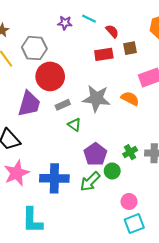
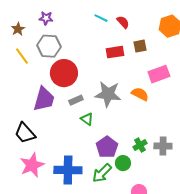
purple star: (65, 23) -> (46, 18), moved
red semicircle: (112, 31) -> (123, 22), moved

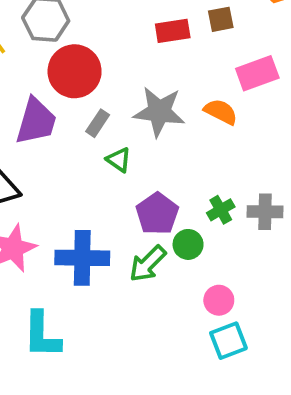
gray rectangle: (76, 100) -> (98, 123), turned -32

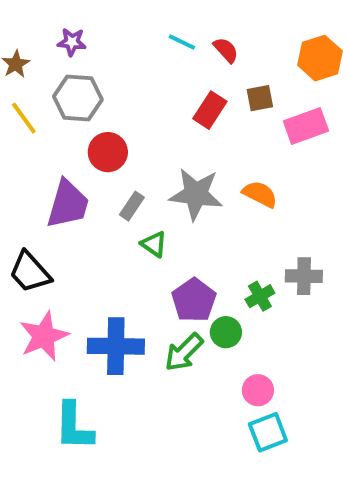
red rectangle: (173, 31) -> (210, 110), turned -48
red circle: (75, 71) -> (108, 152), size x0.7
pink rectangle: (257, 73) -> (306, 126), moved
gray cross: (265, 212) -> (304, 276), moved

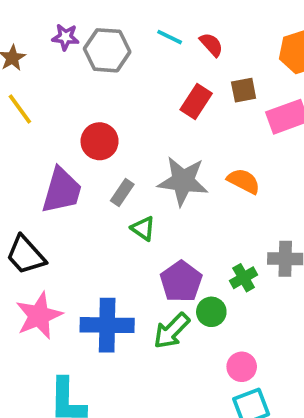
gray hexagon: (78, 98) -> (107, 50), moved

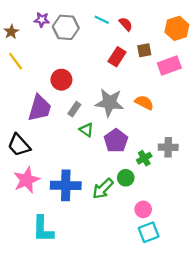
purple pentagon: (181, 282) -> (116, 141), moved

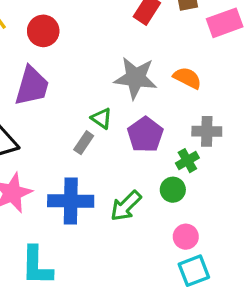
red circle: (61, 80) -> (43, 31), moved
gray rectangle: (74, 109) -> (84, 143), moved
gray cross: (168, 147) -> (207, 131), moved
green circle: (126, 178) -> (173, 190), moved

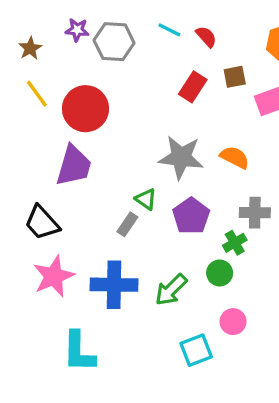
red circle: (43, 31) -> (86, 109), size x1.4
cyan square: (194, 271) -> (196, 350), moved

